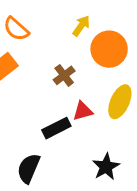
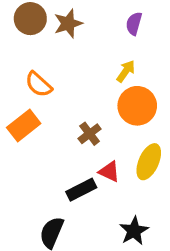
yellow arrow: (81, 26) -> (126, 71), moved
red triangle: (83, 111) -> (109, 172), turned 40

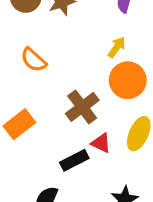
orange rectangle: (24, 126) -> (19, 124), moved
brown cross: (90, 134) -> (82, 107), size x1.5

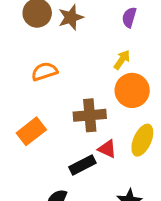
orange semicircle: (34, 60) -> (44, 71), turned 120
brown cross: (82, 107) -> (90, 115), turned 32

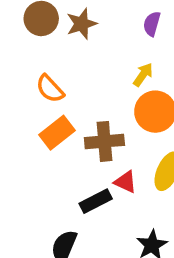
orange semicircle: (44, 71) -> (50, 89), turned -115
orange rectangle: (31, 131) -> (57, 133), moved

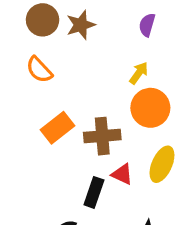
orange semicircle: (50, 89) -> (39, 70), moved
black rectangle: (96, 201) -> (94, 192), turned -44

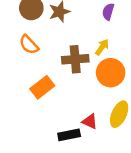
brown cross: (102, 136) -> (75, 59), moved
black rectangle: (94, 192) -> (69, 135), turned 60

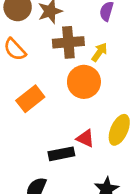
brown cross: (75, 59) -> (68, 42), moved
orange circle: (111, 73) -> (84, 82), moved

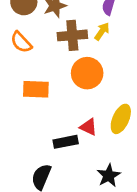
yellow arrow: (99, 52) -> (102, 31), moved
orange rectangle: (30, 99) -> (36, 89), turned 40

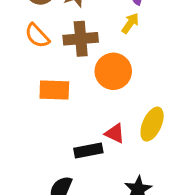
brown cross: (72, 35) -> (81, 39), moved

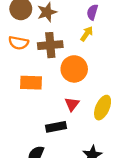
orange semicircle: (37, 36) -> (19, 43), turned -36
red triangle: (115, 133) -> (72, 104), moved, turned 42

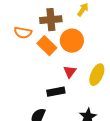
orange semicircle: (19, 43) -> (23, 33), moved
orange rectangle: (31, 83) -> (47, 46), moved, turned 42

